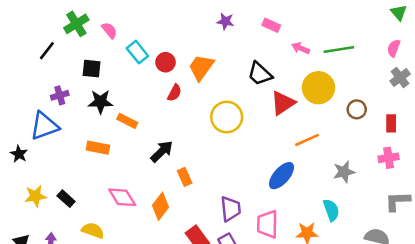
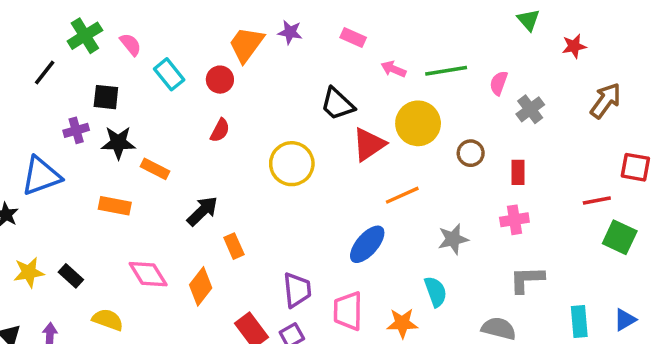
pink semicircle: (394, 48) -> (499, 83), moved
red circle: (166, 62) -> (220, 80), moved
orange trapezoid: (201, 67) -> (246, 44), moved
purple cross: (60, 95) -> (76, 130), moved

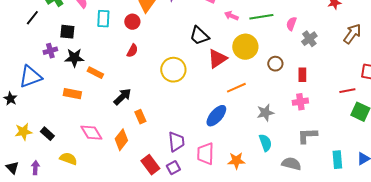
cyan rectangle: (169, 74) -> (103, 19), turned 42
cyan semicircle: (436, 292) -> (265, 143), moved

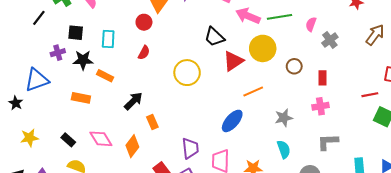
pink arrow: (231, 16) -> (248, 16), size x1.6
cyan rectangle: (103, 19) -> (108, 39), moved
black rectangle: (47, 134) -> (68, 140), moved

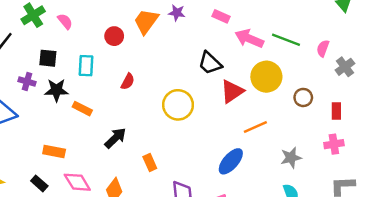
green line: (279, 17) -> (286, 40), turned 30
red circle: (144, 22) -> (114, 36), moved
purple cross: (58, 53) -> (27, 82), turned 32
orange rectangle: (81, 98) -> (54, 151), moved
orange rectangle: (152, 122) -> (150, 163), moved

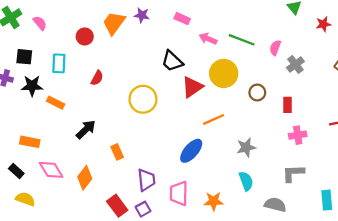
pink arrow: (249, 39) -> (208, 39), size x0.7
pink cross: (334, 144) -> (298, 135), moved

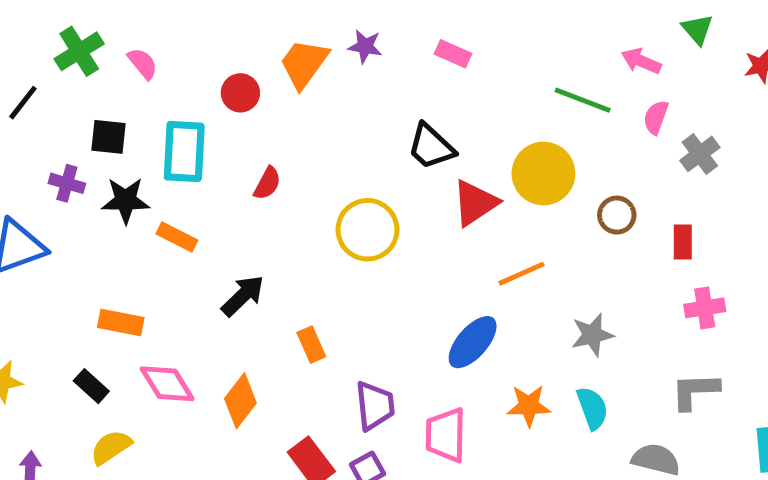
pink arrow: (208, 39) -> (641, 61), moved
cyan rectangle: (59, 63) -> (184, 152), size x1.4
yellow semicircle: (25, 199) -> (111, 447), turned -54
orange star: (214, 201) -> (529, 406), moved

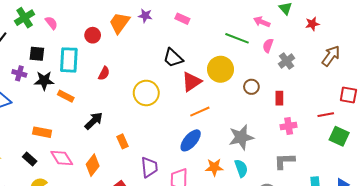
orange line: (521, 274) -> (200, 112), moved
gray star: (592, 335) -> (241, 137), size x1.4

